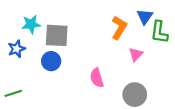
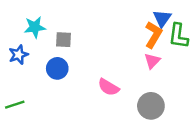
orange L-shape: (119, 28) -> (153, 35), moved
gray square: (57, 35) -> (63, 40), size x0.6
pink semicircle: (97, 78) -> (108, 87), turned -42

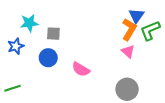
green L-shape: (178, 36) -> (150, 30), turned 60
pink triangle: (152, 61) -> (128, 51), turned -32
pink semicircle: (108, 87) -> (81, 69), moved

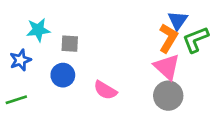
pink triangle: (128, 51) -> (167, 67), size x1.5
green line: (12, 88) -> (16, 100), moved
gray circle: (127, 89) -> (168, 96), moved

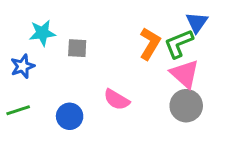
orange L-shape: (168, 38) -> (150, 44), moved
green L-shape: (196, 40) -> (179, 44), moved
blue circle: (63, 75) -> (70, 116), moved

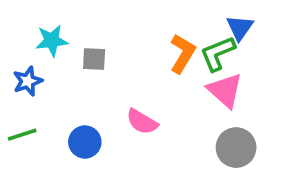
gray circle: (186, 106) -> (236, 148), moved

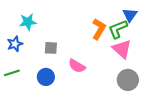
gray square: (94, 59) -> (51, 48), moved

